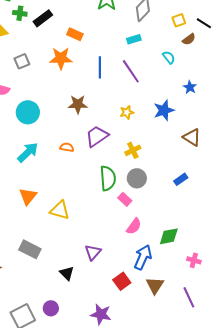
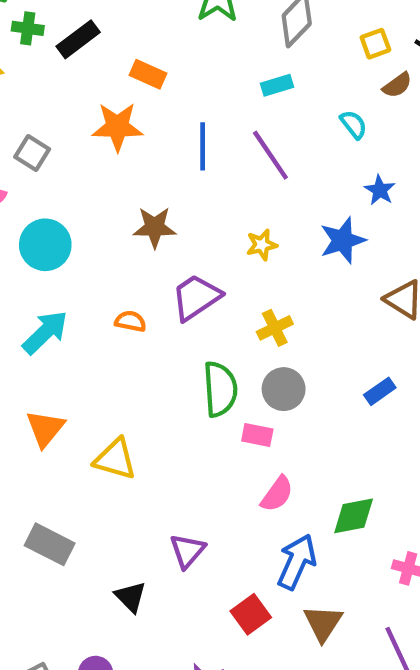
gray square: (22, 61) -> (32, 153), moved, turned -35
blue star: (190, 87) -> (380, 190), moved
pink rectangle: (125, 199) -> (257, 435), turned -32

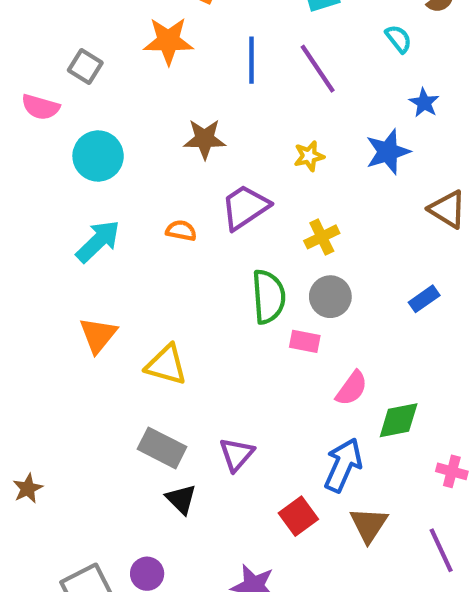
pink semicircle: (277, 494) -> (352, 388), moved
gray rectangle: (50, 544) -> (162, 448), moved

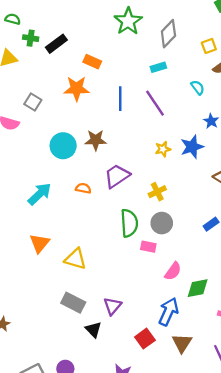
cyan circle: (98, 156) -> (63, 146), moved
yellow star: (309, 156) -> (163, 149), moved
black triangle: (181, 499) -> (93, 330), moved

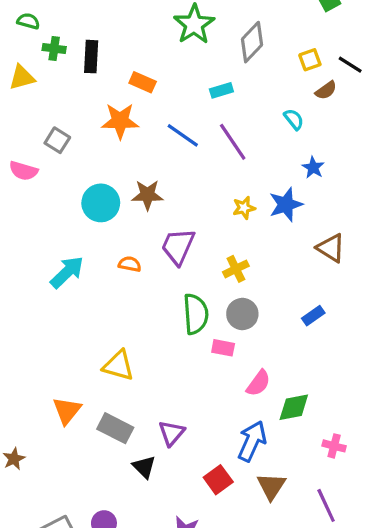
black rectangle: (56, 44) -> (91, 57), turned -50
cyan rectangle: (158, 67) -> (221, 90), moved
blue line: (120, 99) -> (183, 135), turned -55
purple trapezoid: (117, 176) -> (178, 246), turned -32
orange triangle: (40, 243) -> (67, 411), moved

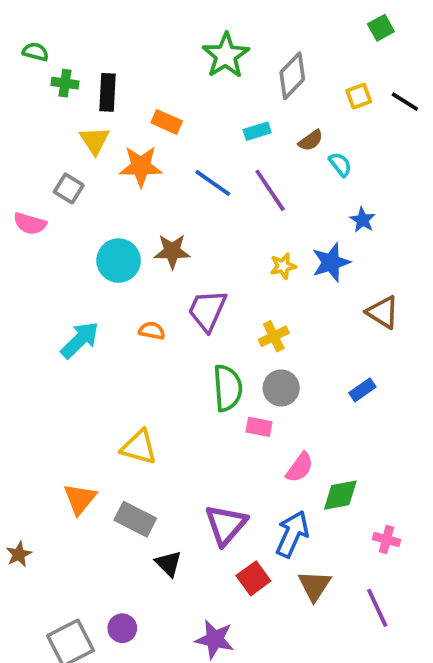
yellow triangle: (22, 77) -> (95, 140), moved, turned -48
brown semicircle: (326, 90) -> (311, 140), moved
purple triangle: (172, 433) -> (226, 525), moved, size x1.4

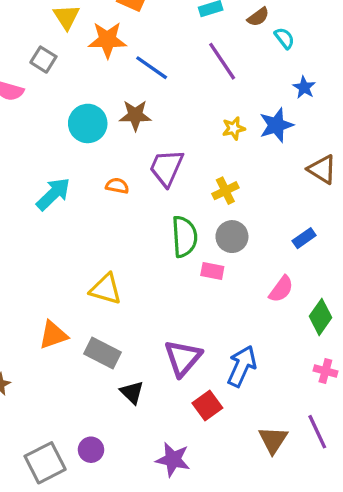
blue line: (213, 183) -> (152, 68), moved
pink semicircle: (300, 467) -> (281, 289), moved
green diamond: (340, 495) -> (321, 317), moved, turned -44
orange triangle: (80, 499) -> (53, 335), turned 32
brown triangle: (314, 586) -> (273, 440), moved

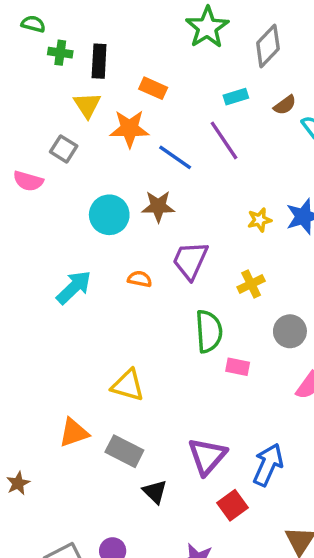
purple line: (222, 61) -> (224, 140), moved
gray circle: (232, 237) -> (290, 331), moved

